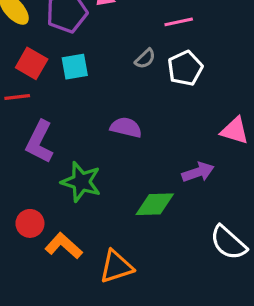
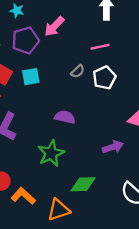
green star: (81, 182) -> (51, 153), moved, turned 30
green diamond: (155, 204) -> (83, 184), moved

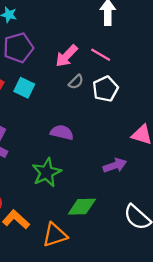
pink arrow: (54, 26) -> (67, 56), moved
pink line: (100, 47) -> (101, 55), turned 42
cyan square: (31, 77) -> (24, 88), turned 36

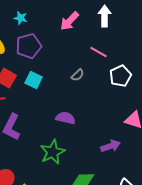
pink arrow: (67, 56) -> (70, 21), moved
white pentagon: (105, 89) -> (121, 76), moved

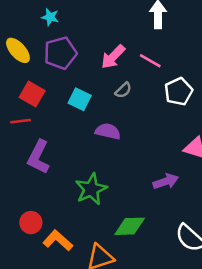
pink arrow: (70, 21) -> (113, 57), moved
cyan square: (34, 80) -> (80, 99), moved
purple semicircle: (66, 118) -> (108, 131), moved

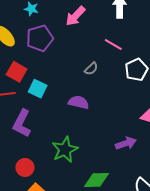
pink arrow: (113, 57) -> (75, 16), moved
cyan square: (80, 99) -> (38, 89), moved
red circle: (31, 223) -> (25, 167), moved

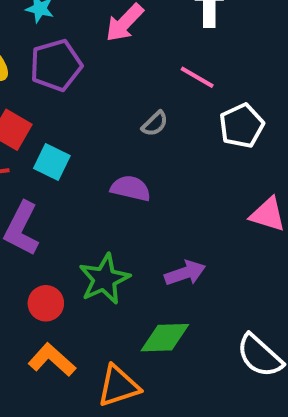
purple arrow: (126, 143) -> (185, 273), moved
red circle: (25, 167) -> (46, 303), moved

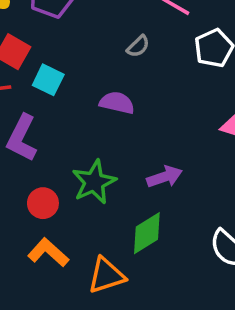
green diamond: (165, 338) -> (147, 233), turned -30

